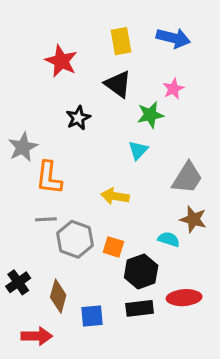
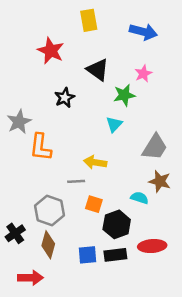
yellow rectangle: (121, 41) -> (89, 20), moved
gray line: (46, 219) -> (76, 181), moved
gray hexagon: (75, 239) -> (49, 211), moved
blue square: (92, 316) -> (88, 255), moved

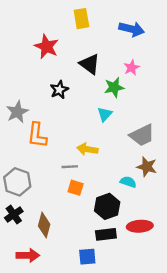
gray trapezoid: (155, 147) -> (142, 135), turned 32
orange square: (94, 204) -> (76, 188), moved
gray hexagon: (49, 211) -> (17, 182), moved
blue square: (88, 255) -> (87, 257), moved

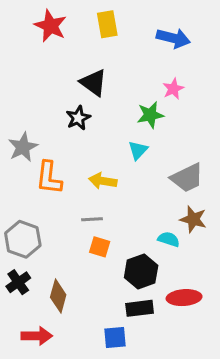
red star: (46, 47) -> (50, 26), moved
black triangle: (90, 64) -> (93, 83), moved
yellow arrow: (87, 149) -> (103, 181), moved

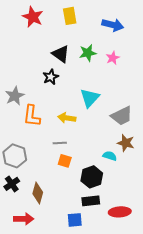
green star: (150, 115) -> (88, 53), moved
cyan triangle: (138, 150) -> (90, 98), size x1.5
red ellipse: (184, 298) -> (120, 212), moved

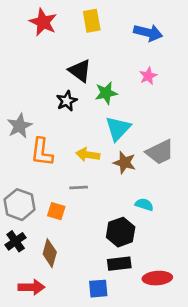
green star: (88, 53) -> (106, 93), moved
brown star: (126, 143) -> (125, 163), moved
orange square: (65, 161) -> (56, 211), moved

